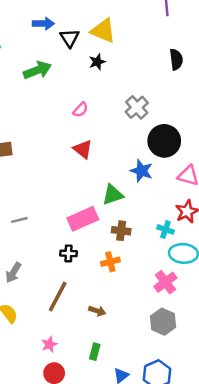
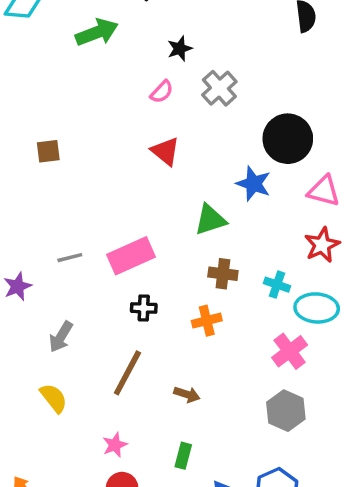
black star: (97, 62) -> (180, 49), moved
gray cross: (137, 107) -> (219, 88), moved
pink rectangle: (83, 219) -> (131, 256), moved
cyan cross: (165, 229) -> (277, 285), moved

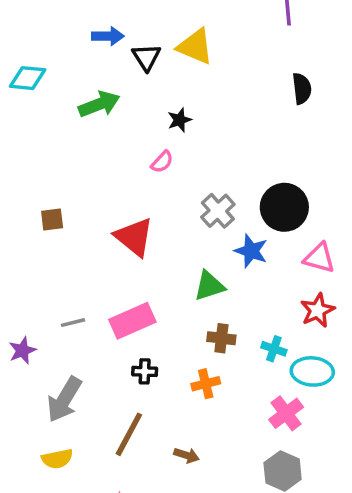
gray cross: (219, 88) -> (218, 211), moved
red triangle: (165, 151) -> (134, 237), moved, size x1.4
gray arrow: (61, 337) -> (64, 399), size x1.5
yellow semicircle: (54, 398) -> (57, 459), turned 116

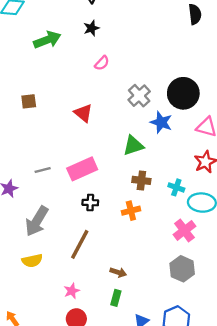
green arrow: (99, 104) -> (47, 40), moved
black star: (180, 120) -> (91, 28), moved
red triangle: (134, 237) -> (83, 113), size x0.7
brown arrow: (187, 455) -> (118, 272), moved

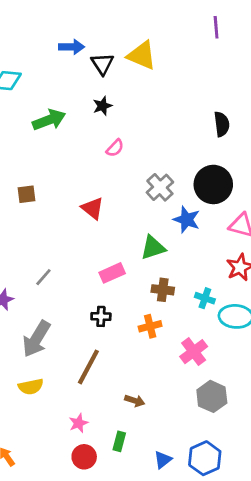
black semicircle: (195, 14) -> (222, 124), moved
pink rectangle: (82, 169) -> (112, 273), moved, size x0.7
gray line: (43, 170) -> (43, 277), turned -35
pink cross: (184, 230) -> (194, 352), moved
green rectangle: (116, 298) -> (119, 441), moved

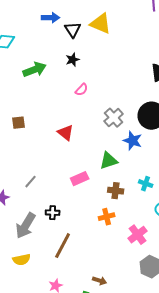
cyan cross: (205, 298) -> (146, 184), moved
black cross: (101, 316) -> (53, 213), moved
brown arrow: (135, 401) -> (100, 281), moved

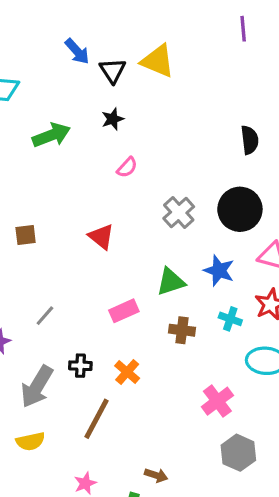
blue arrow: (51, 18) -> (77, 51), turned 48
brown square: (19, 123) -> (26, 235), moved
blue star: (133, 141) -> (219, 271), moved
orange cross: (107, 217) -> (127, 372), moved, turned -35

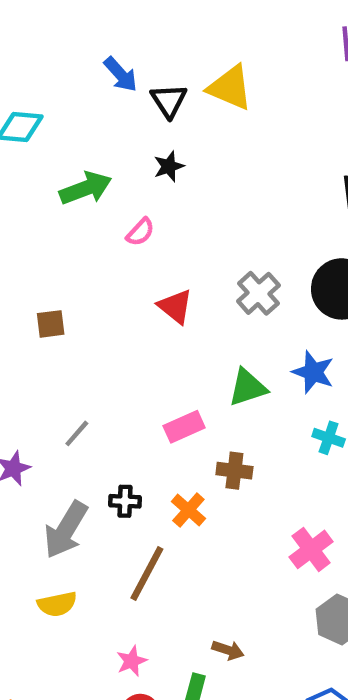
pink semicircle: (127, 167) -> (140, 232), moved
red triangle: (101, 237) -> (175, 306), moved
brown cross: (182, 330) -> (234, 471), moved

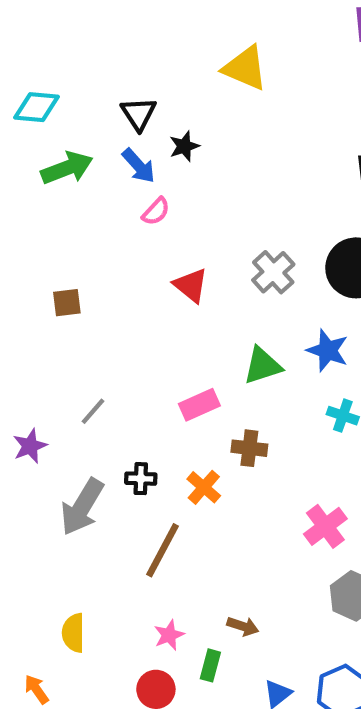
blue arrow: (121, 74) -> (139, 166), moved
black triangle: (169, 101) -> (139, 114), moved
green arrow: (86, 188) -> (67, 168), moved
yellow semicircle: (57, 604) -> (73, 633), moved, turned 102
pink star: (132, 661) -> (169, 635), moved

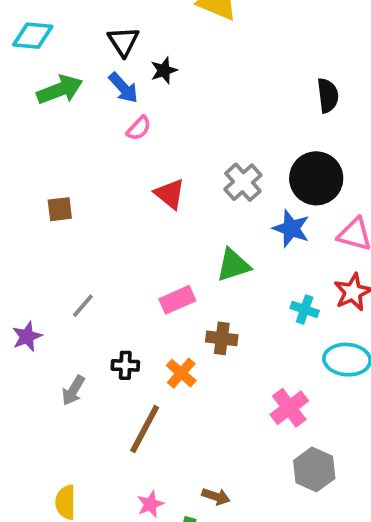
blue star: (328, 350) -> (291, 228), moved
gray arrow: (82, 507) -> (73, 390), size x0.6

